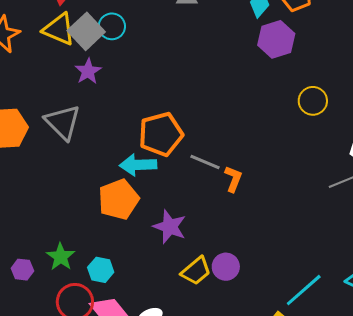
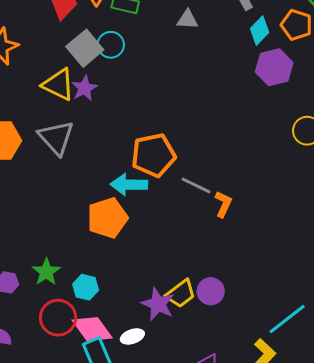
yellow triangle: (59, 29) -> (58, 85), moved
purple star: (170, 227) -> (158, 304), moved

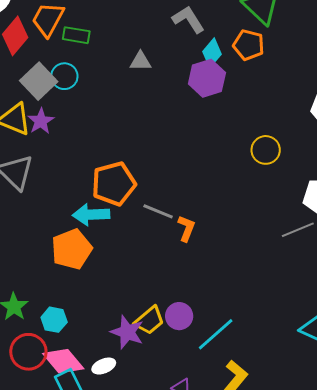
gray triangle: (187, 20) -> (140, 61), moved
purple hexagon: (274, 67) -> (207, 78), moved
cyan line: (287, 319) -> (216, 334), moved

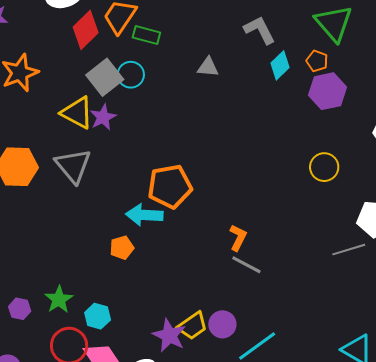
orange pentagon: (249, 45) -> (317, 61), size x0.7
purple hexagon: (207, 78) -> (328, 91), moved
gray line: (158, 211) -> (246, 265), moved
orange pentagon: (72, 249) -> (122, 248), size x0.6

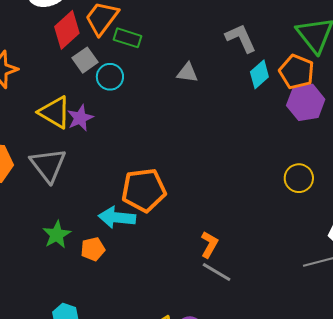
orange pentagon: (317, 61) -> (297, 72), size x1.6
gray square: (105, 77) -> (85, 60), moved, size x0.7
green star: (59, 299) -> (57, 235), moved

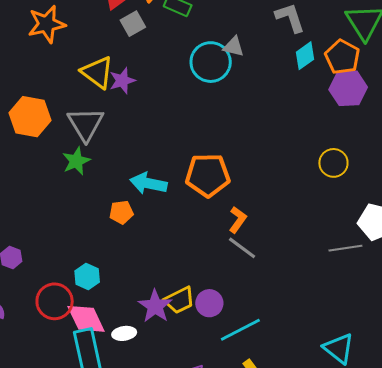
cyan circle: (110, 77) -> (211, 62), moved, size x1.5
orange pentagon: (144, 190) -> (208, 175), moved
green star: (57, 235) -> (76, 161), moved

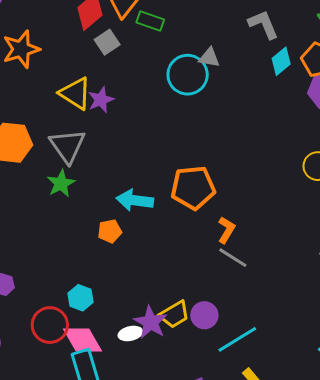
white ellipse: (124, 333) -> (130, 333), moved

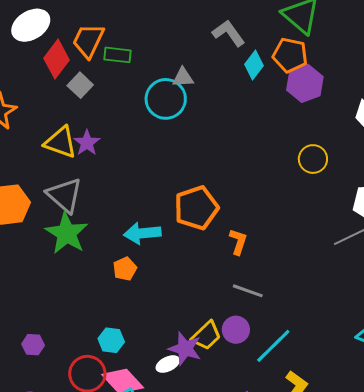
green star: (61, 183) -> (67, 233), size x1.5
gray line: (233, 258) -> (248, 291), moved

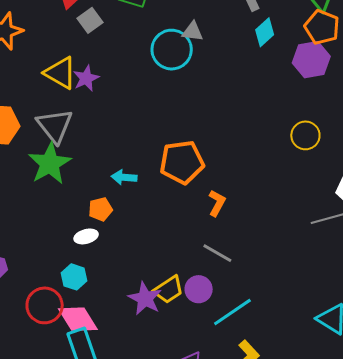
orange pentagon: (290, 55) -> (322, 27), moved
cyan arrow: (142, 233) -> (124, 177), size x0.7
white ellipse: (168, 364) -> (86, 236), moved

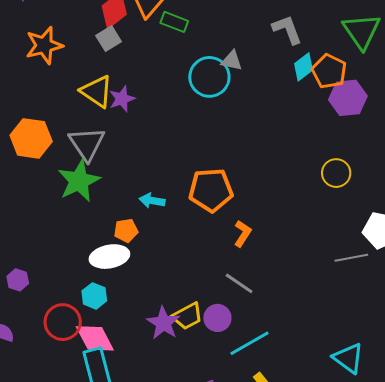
gray square: (90, 20) -> (109, 39), moved
orange pentagon: (322, 27) -> (329, 71), moved
white ellipse: (86, 236) -> (109, 257), size x1.6

